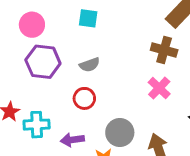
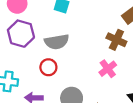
gray semicircle: (90, 65) -> (57, 42), size x1.5

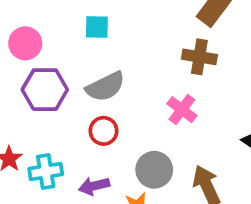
pink cross: (108, 69) -> (182, 110), moved

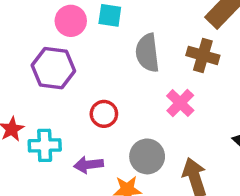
pink circle: (25, 43) -> (71, 21), moved
gray semicircle: (105, 87) -> (147, 53), moved, turned 102

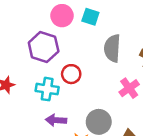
red circle: (104, 114) -> (71, 74), moved
cyan cross: (45, 145) -> (47, 89), moved

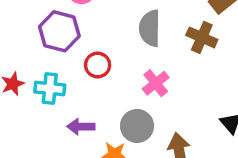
pink cross: (129, 88) -> (156, 83), moved
cyan cross: (47, 89) -> (50, 88), moved

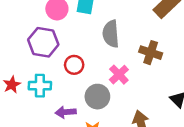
brown cross: (202, 37) -> (151, 53), moved
gray circle: (137, 126) -> (97, 97), moved

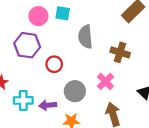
pink cross: (119, 75) -> (105, 81), moved
cyan cross: (40, 86) -> (23, 100), moved

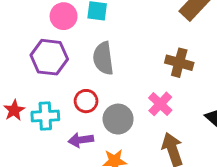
gray semicircle: (85, 37) -> (103, 58), moved
red circle: (54, 64) -> (86, 101), moved
cyan cross: (23, 100) -> (45, 116), moved

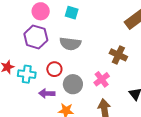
pink circle: (64, 16) -> (41, 11), moved
gray semicircle: (103, 58) -> (70, 44), turned -85

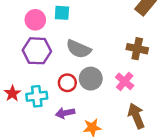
cyan square: (72, 13) -> (62, 13), moved
gray semicircle: (70, 44) -> (79, 49), turned 30
gray circle: (73, 84) -> (91, 79), moved

